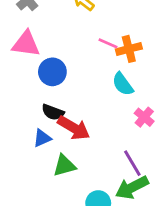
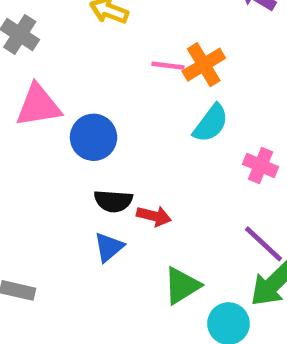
cyan semicircle: (123, 84) -> (211, 123), turned -90
red arrow: (74, 128) -> (154, 216), size x0.6
green triangle: (64, 166) -> (182, 286), moved

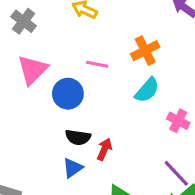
pink line: (168, 66) -> (97, 64), moved
pink triangle: (38, 106) -> (32, 70), turned -40
red arrow: (154, 216) -> (104, 149), turned -85

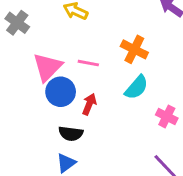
orange cross: (145, 51) -> (134, 49), turned -36
pink triangle: (32, 70) -> (47, 67), moved
red arrow: (104, 149) -> (89, 104), moved

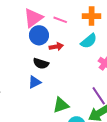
orange cross: (134, 49) -> (92, 16), turned -36
red arrow: (89, 104) -> (56, 47), turned 48

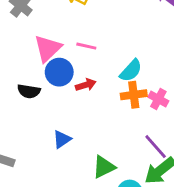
orange cross: (92, 16) -> (134, 95), moved
black semicircle: (41, 64) -> (29, 91), moved

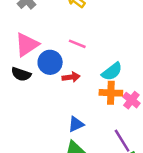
pink triangle: (48, 48) -> (27, 45), moved
blue triangle: (62, 139) -> (76, 124), moved

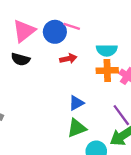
blue circle: (50, 62) -> (55, 32), moved
cyan semicircle: (112, 72) -> (107, 50), turned 42

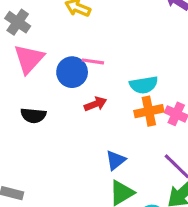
pink triangle: (24, 31) -> (29, 59), moved

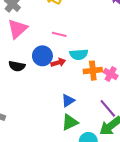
blue circle: (72, 72) -> (42, 56), moved
cyan semicircle: (144, 85) -> (79, 54), moved

